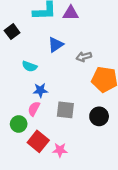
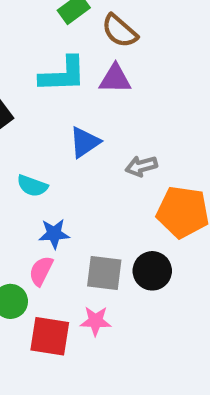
black circle: (99, 116) -> (152, 271), moved
red square: (38, 141) -> (50, 336), turned -30
pink star: (60, 150) -> (96, 321), moved

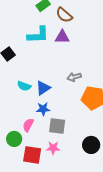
blue triangle: (85, 142) -> (43, 88), moved
blue star: (54, 234) -> (43, 109), moved
black circle: (152, 271) -> (91, 145), moved

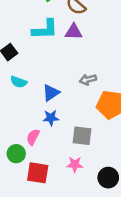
cyan semicircle: (24, 86) -> (19, 82), moved
gray square: (57, 126) -> (82, 136), moved
black circle: (91, 145) -> (108, 178), moved
pink star: (53, 148) -> (75, 164), moved

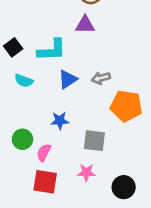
cyan L-shape: (45, 29) -> (52, 50), moved
blue triangle: (51, 93) -> (68, 79), moved
pink semicircle: (33, 137) -> (44, 153), moved
green circle: (16, 154) -> (22, 139), moved

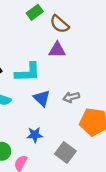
blue triangle: (68, 79) -> (42, 98), turned -42
gray square: (94, 141) -> (65, 152), turned 30

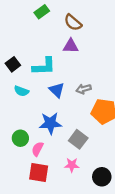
green rectangle: (35, 12) -> (42, 12), moved
blue star: (35, 135) -> (50, 123), size x1.5

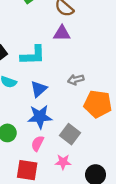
blue triangle: (57, 90) -> (39, 89), moved, turned 35
pink semicircle: (38, 149) -> (38, 143), moved

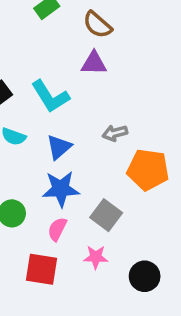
cyan L-shape: (33, 55) -> (50, 96), turned 60

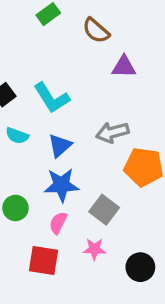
purple triangle: (94, 63) -> (124, 67), moved
gray arrow: (115, 133) -> (112, 132), size x1.4

